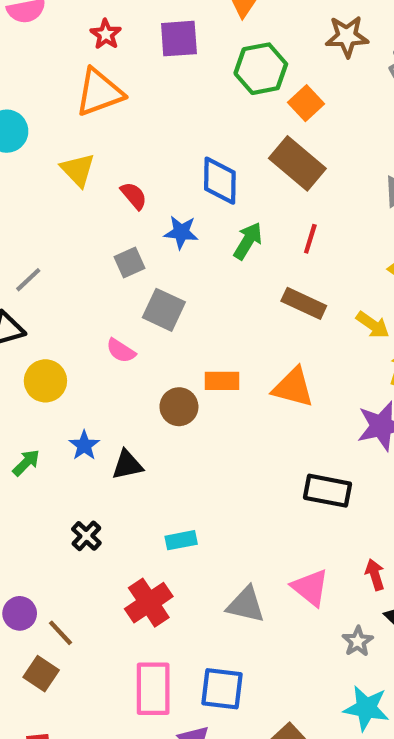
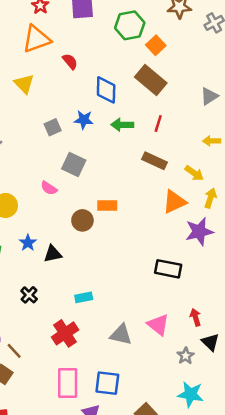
red semicircle: (134, 196) -> (70, 61), moved
green arrow: (248, 241) -> (122, 125), turned -120
gray square: (129, 262) -> (53, 127), moved
orange triangle: (293, 387) -> (174, 202), moved, turned -40

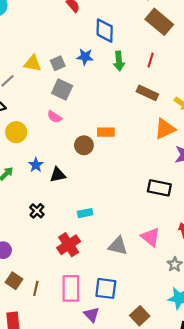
brown rectangle: (151, 80) -> (159, 22), moved
yellow triangle: (24, 84) -> (33, 63), moved, turned -36
green arrow: (122, 125) -> (119, 61), turned -96
gray square: (74, 164) -> (62, 90), moved
brown line: (14, 351) -> (36, 288), moved, turned 56

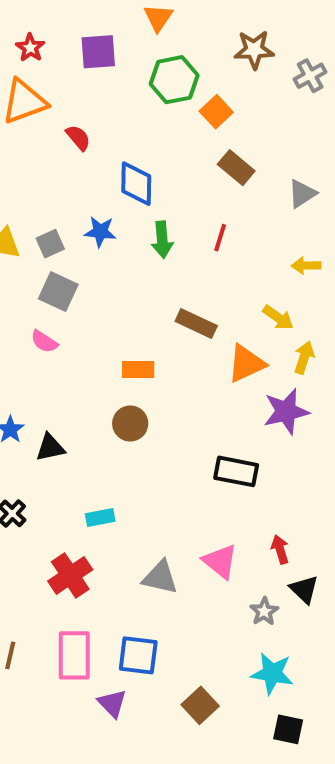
brown rectangle: (159, 22) -> (236, 168), size x0.7
brown rectangle: (147, 93) -> (196, 324), moved
brown circle: (84, 145) -> (130, 423), moved

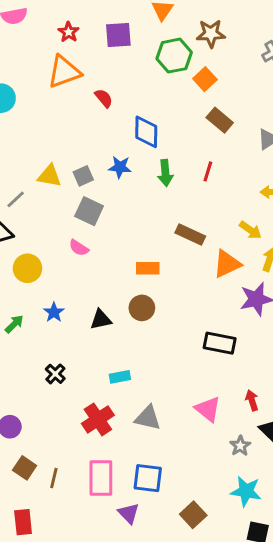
brown star: (254, 50) -> (211, 34), moved
black triangle: (50, 447) -> (101, 320), moved
gray triangle: (160, 577) -> (148, 418), moved

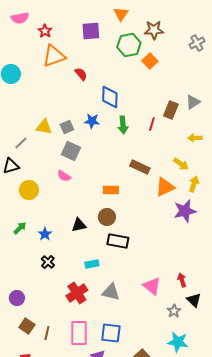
red star: (69, 32) -> (45, 31), moved
brown rectangle: (220, 120) -> (171, 110), moved, turned 72
blue star: (54, 312) -> (45, 234), moved
black rectangle: (220, 343) -> (118, 241), moved

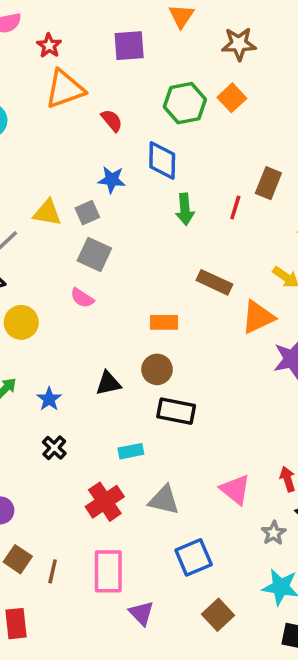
green hexagon: (129, 45) -> (185, 103), moved
blue star: (92, 121) -> (112, 180), moved
blue square: (111, 333) -> (194, 557), moved, turned -30

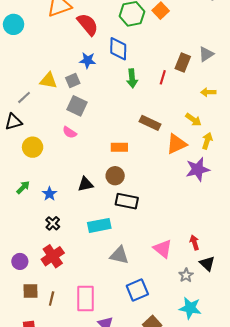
red semicircle: (112, 120) -> (88, 24), size x1.6
cyan rectangle: (131, 451) -> (99, 225), size x1.5
red cross: (105, 502) -> (53, 256), moved
brown square: (18, 559) -> (30, 291), turned -35

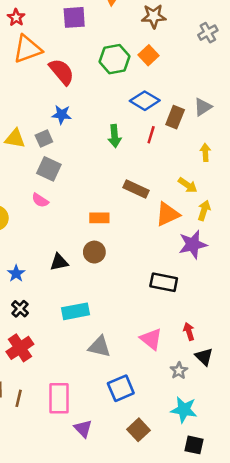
blue diamond: (118, 49) -> (145, 101), moved, turned -60
yellow arrow: (208, 92) -> (205, 152), turned 88
black rectangle: (127, 201) -> (164, 282), moved

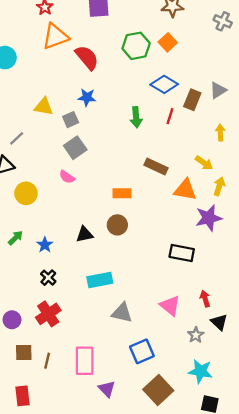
gray cross: (208, 33) -> (223, 21), turned -36
yellow triangle: (15, 139) -> (44, 107), moved
gray square: (49, 169) -> (75, 148), turned 30
orange triangle: (167, 214) -> (185, 190), turned 35
brown square: (138, 430) -> (158, 390), size x1.4

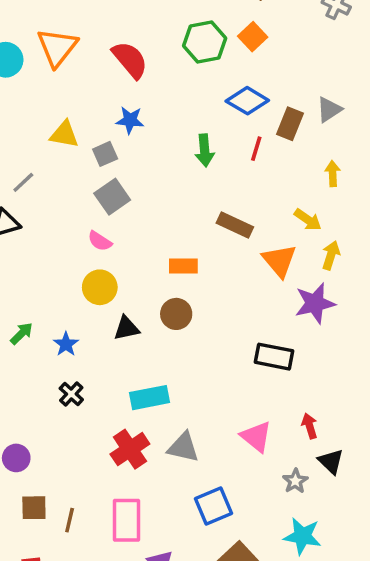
orange triangle: (55, 36) -> (57, 47), moved, turned -32
orange triangle: (185, 190) -> (279, 261), turned 40
yellow circle: (26, 193) -> (100, 287), moved
red cross: (48, 314) -> (130, 449), moved

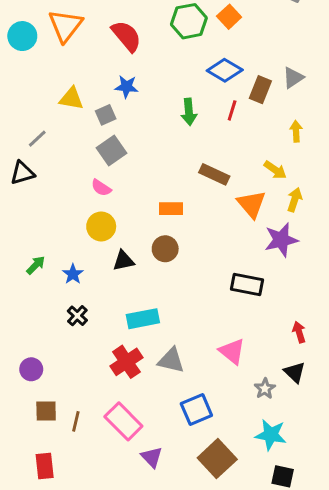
red arrow: (310, 426) -> (299, 332), moved
pink rectangle: (126, 520) -> (123, 421), turned -45

